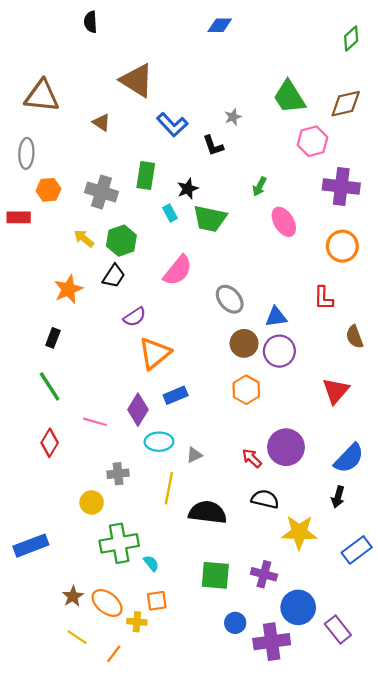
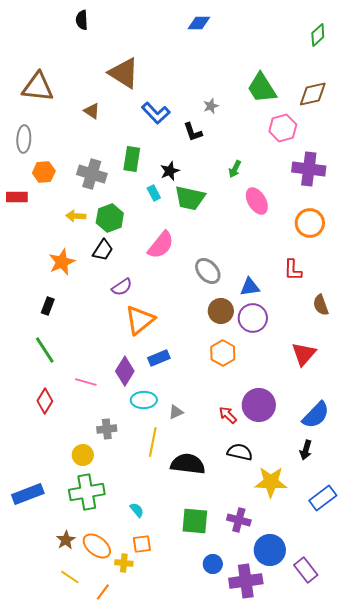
yellow arrow: (84, 238) -> (76, 216), turned -36
green cross: (119, 543) -> (87, 492), moved

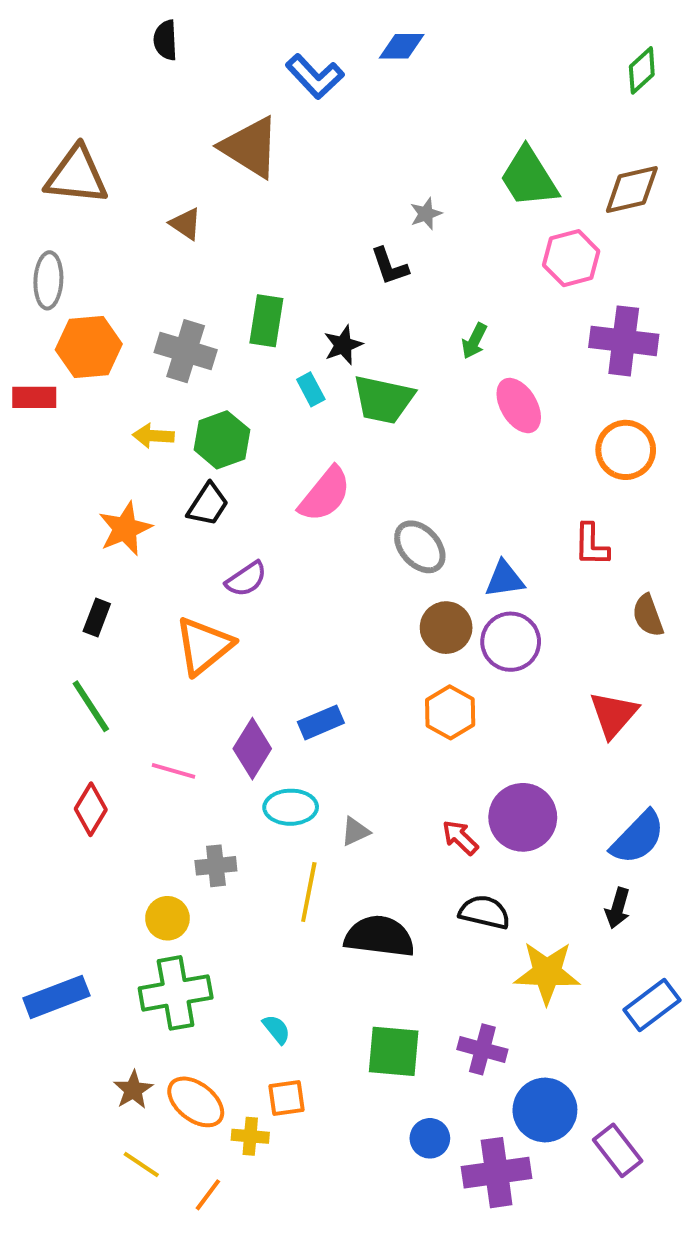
blue L-shape: (156, 113) -> (315, 76), moved
orange hexagon: (44, 172) -> (89, 347), size x1.4
orange triangle: (140, 320) -> (204, 646), moved

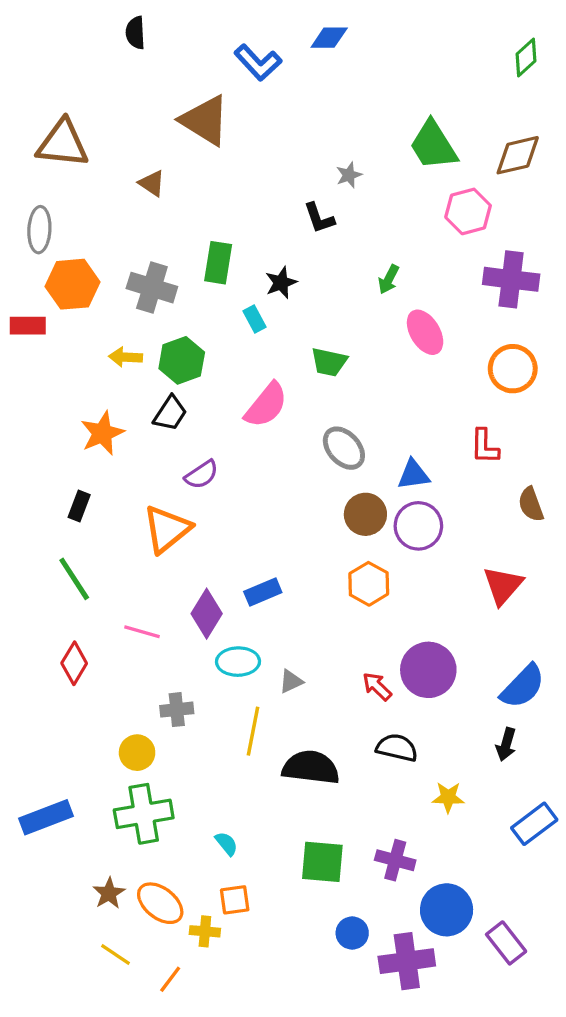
green trapezoid: (383, 399) -> (329, 362), moved, size x0.7
yellow star: (547, 973) -> (448, 797), size x0.6

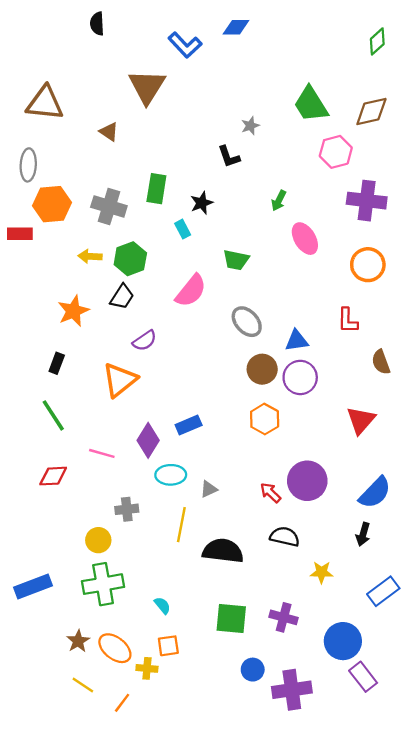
brown triangle: (205, 120) -> (147, 87), turned 30
red diamond: (74, 663) -> (53, 476), turned 56
blue circle: (447, 910) -> (343, 641), moved

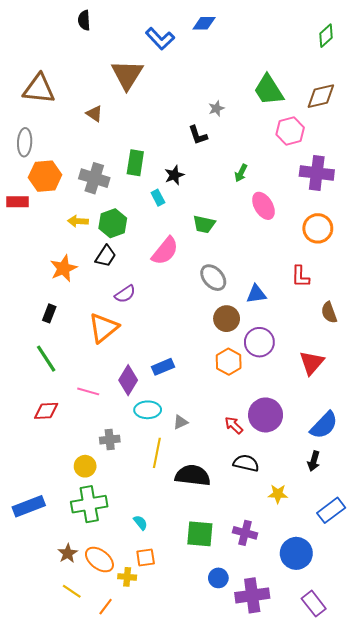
purple circle: (300, 377) -> (259, 342), moved
purple rectangle: (363, 677) -> (314, 604), moved

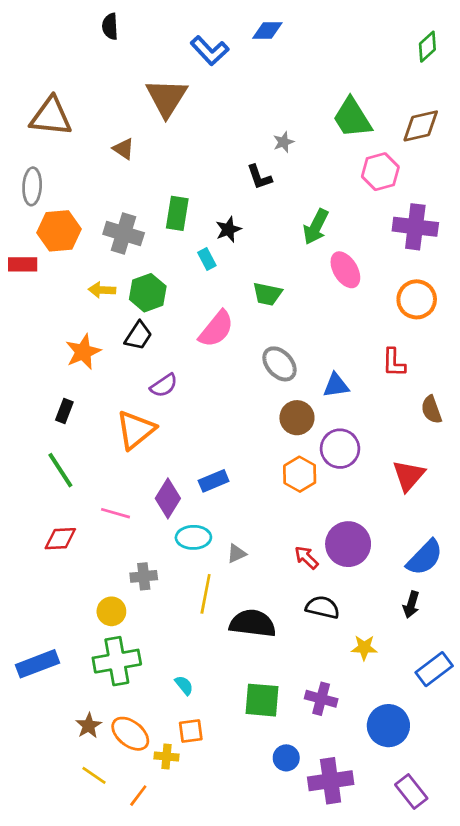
green arrow: (241, 173) -> (316, 227), size x1.5

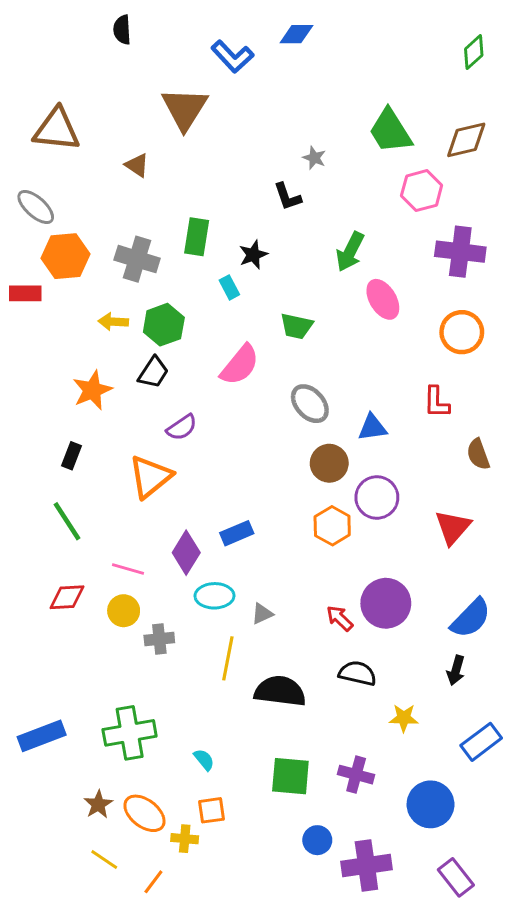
gray star: (284, 142) -> (314, 158), turned -30
gray ellipse: (32, 186) -> (36, 207), turned -51
yellow circle: (111, 611) -> (124, 611), moved

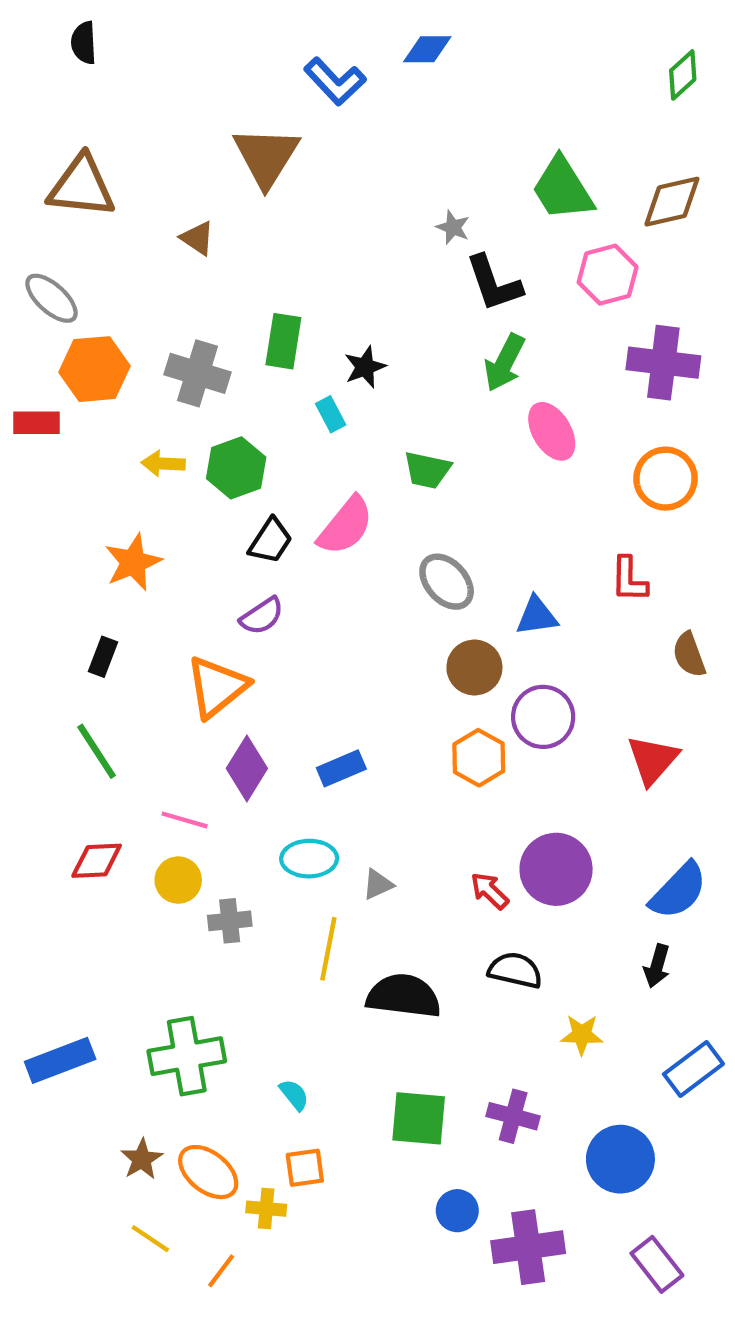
black semicircle: (122, 30) -> (84, 43), moved
black L-shape: (287, 197) -> (494, 283), moved, size x1.4
black trapezoid: (153, 372) -> (270, 541), moved
purple diamond: (186, 553) -> (247, 768), moved

